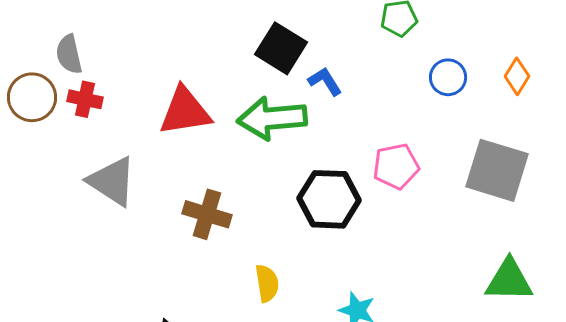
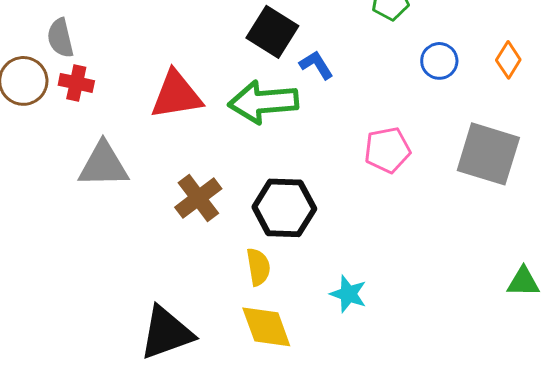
gray triangle: (112, 181) -> (103, 165), turned -34
black hexagon: (329, 199) -> (284, 208), moved
brown cross: (207, 214) -> (198, 198), turned 36
green triangle: (509, 280) -> (523, 282), moved, size x0.7

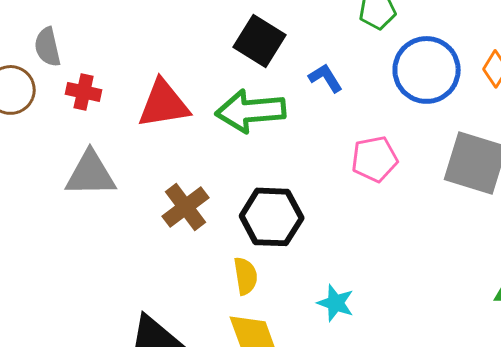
blue circle: (439, 61) -> (427, 70), size x1.8
blue L-shape: (316, 65) -> (326, 78), moved
red cross: (76, 83) -> (84, 92), moved

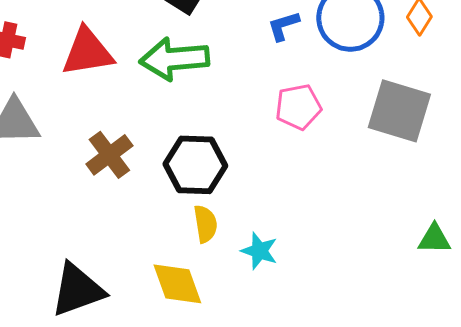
blue L-shape: (326, 78) -> (283, 26), moved, turned -75
yellow semicircle: (246, 276) -> (205, 224), moved

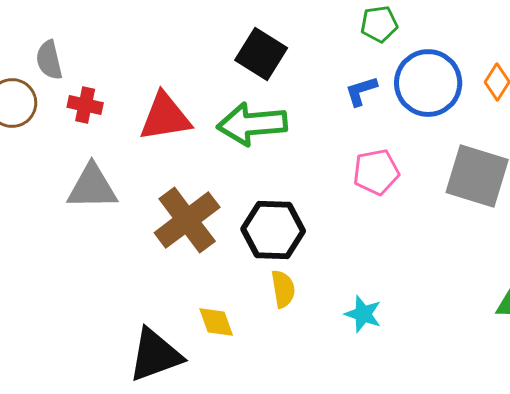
brown cross: (109, 155) -> (187, 220), size x1.4
cyan star: (259, 251) -> (363, 314), moved
yellow diamond: (177, 284) -> (216, 322), moved, size x0.7

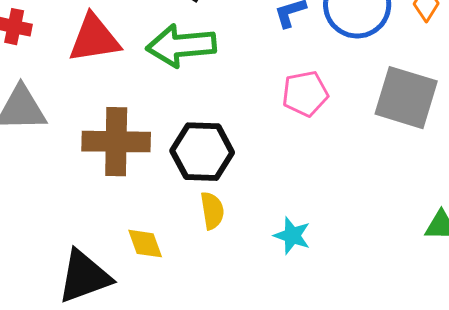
brown cross: (187, 220) -> (116, 142), turned 38

